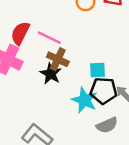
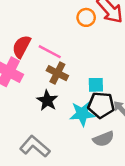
black star: (51, 74) -> (47, 100), moved
cyan star: (84, 100) -> (82, 114), turned -30

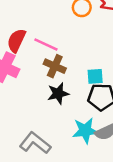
black star: (47, 100) -> (58, 93), moved, turned 30
cyan star: (82, 114) -> (85, 131), moved

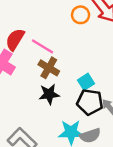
cyan square: (95, 76) -> (86, 82), turned -35

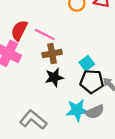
brown cross: (49, 68) -> (52, 54), turned -36

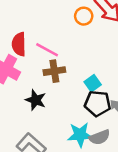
red semicircle: (19, 30) -> (19, 44), turned -30
black star: (54, 77) -> (36, 100), moved, turned 30

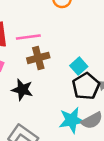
pink line: (47, 50) -> (28, 37), turned -30
black pentagon: (97, 104) -> (86, 86), turned -30

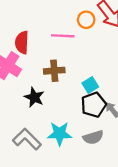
pink line: (28, 37) -> (63, 36), moved
cyan star: (72, 120) -> (60, 134), moved

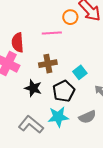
black pentagon: (94, 105) -> (64, 91), moved

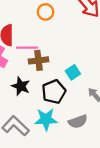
orange circle: (70, 17) -> (46, 12), moved
pink line: (52, 33) -> (27, 48), moved

